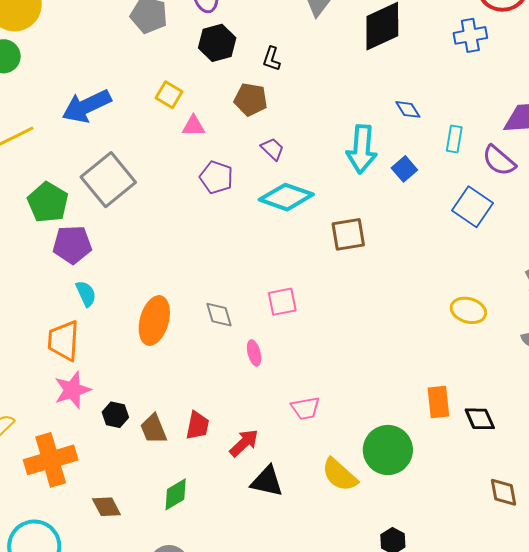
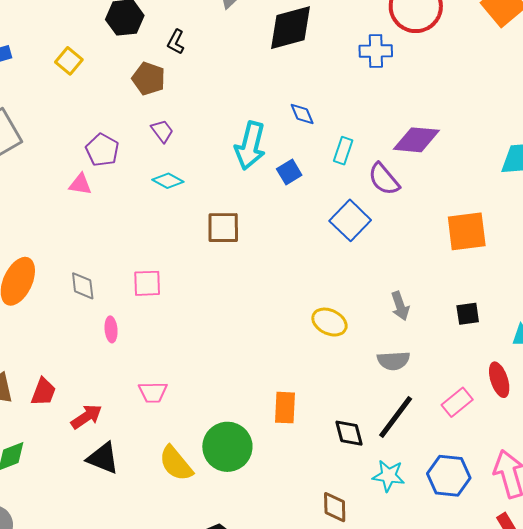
pink triangle: (193, 126) -> (80, 184), moved
cyan diamond: (286, 197) -> (168, 181), size x0.6
black diamond: (480, 419) -> (349, 433), moved

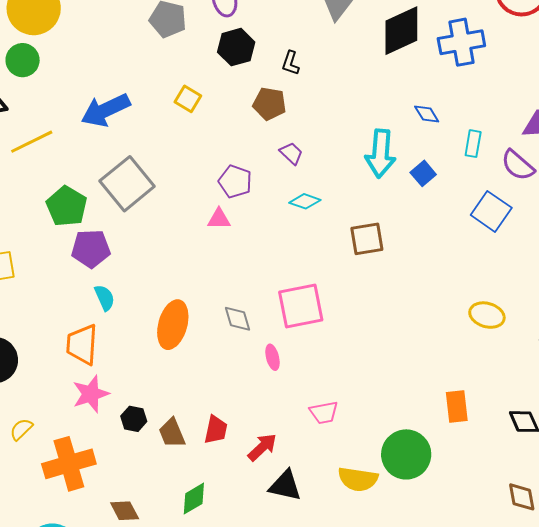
blue cross: (376, 51) -> (461, 42), moved, size x1.4
pink square: (147, 283) -> (301, 306), size x1.6
yellow semicircle: (176, 463) -> (358, 479), turned -33

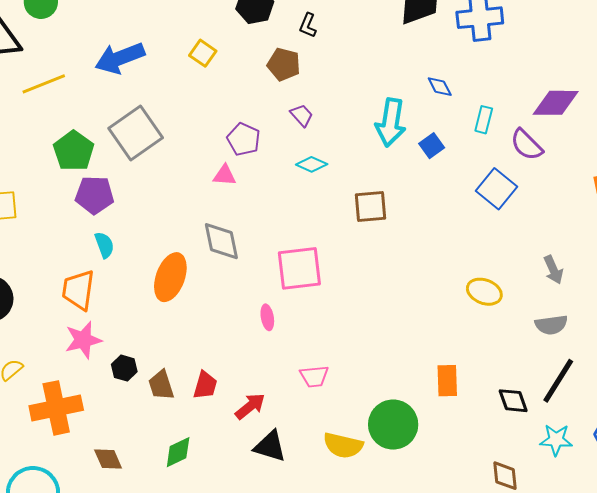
gray diamond: (238, 319) -> (221, 241), moved, size x1.4

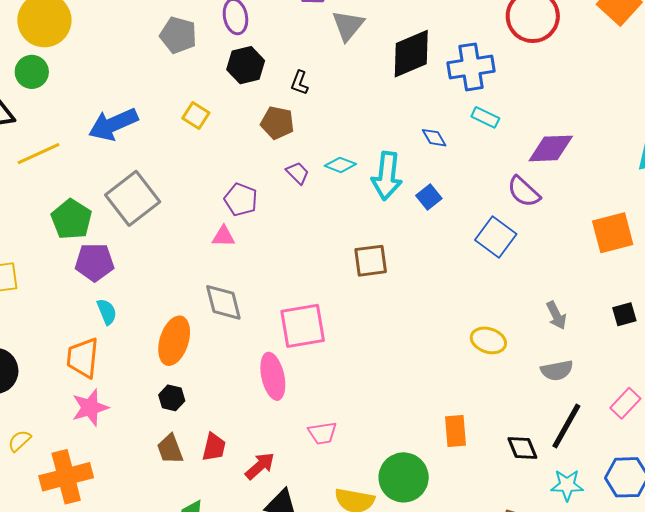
cyan rectangle: (484, 120) -> (485, 117), moved, turned -76
cyan diamond: (312, 164) -> (340, 165), moved
pink ellipse: (267, 317) -> (273, 376), size x1.8
black hexagon: (124, 368) -> (172, 398), moved

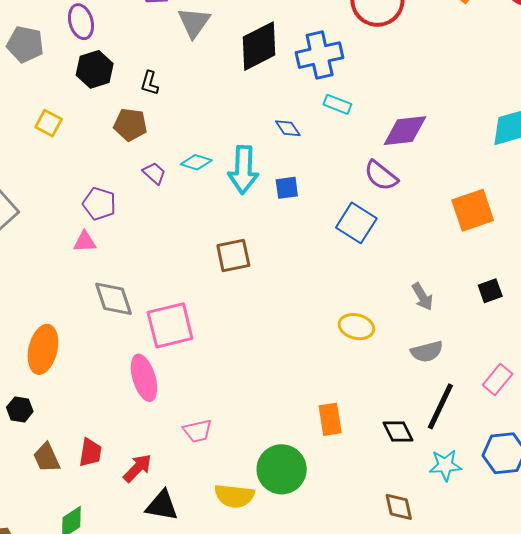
blue square: (429, 197) -> (287, 188), turned 35
gray diamond: (223, 302) -> (114, 299), moved
black hexagon: (172, 398) -> (20, 409), moved

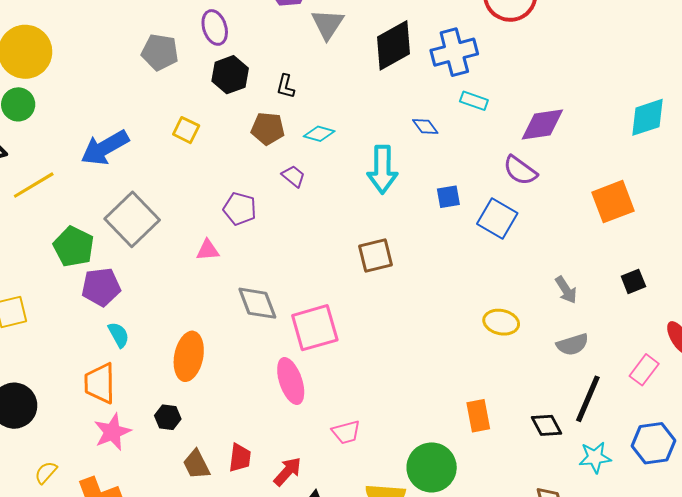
cyan diamond: (196, 162) -> (319, 134), moved
blue square: (287, 188) -> (448, 197), moved
pink triangle: (85, 242) -> (208, 250), moved

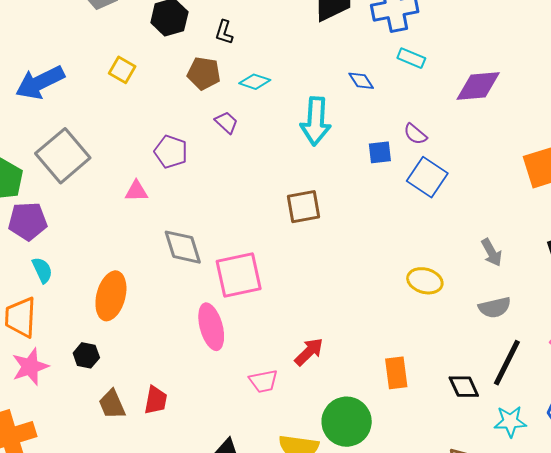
purple semicircle: (520, 170) -> (415, 134), moved, size x0.7
red arrow: (287, 472) -> (309, 352), moved

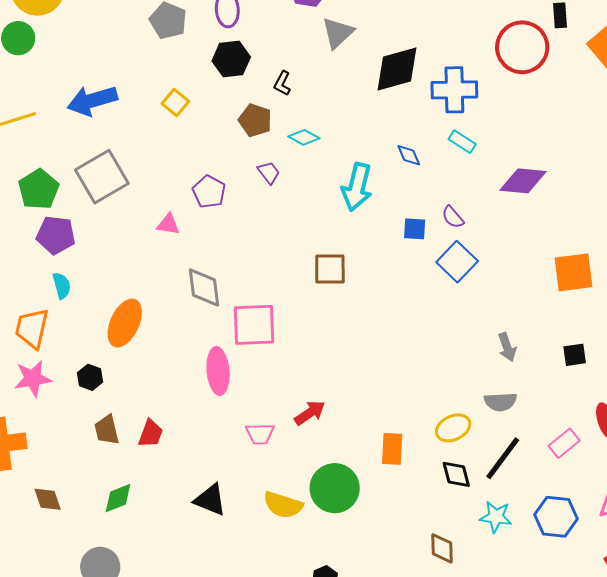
yellow ellipse: (425, 281) -> (453, 428), moved, turned -52

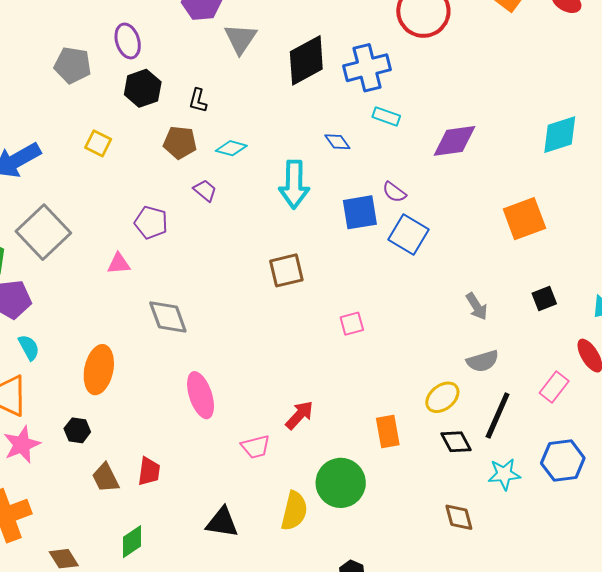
blue square: (415, 229) -> (360, 212), size x1.5
pink square: (254, 325) -> (352, 324), moved, size x0.5
yellow semicircle: (283, 505) -> (294, 511), turned -81

